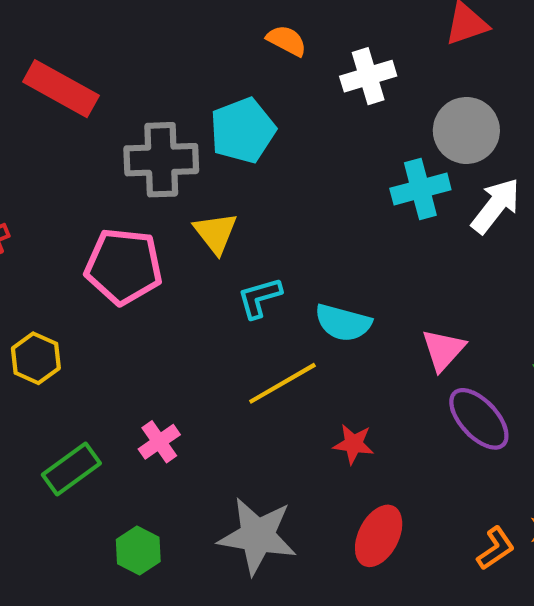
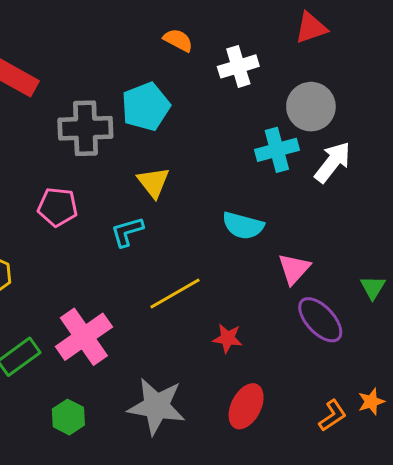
yellow triangle: (216, 233) -> (153, 182), moved
pink pentagon: (124, 266) -> (58, 207), size x0.7
cyan L-shape: (259, 298) -> (127, 232), moved
cyan semicircle: (343, 323) -> (243, 226), moved
pink cross: (159, 442) -> (84, 337), size x1.8

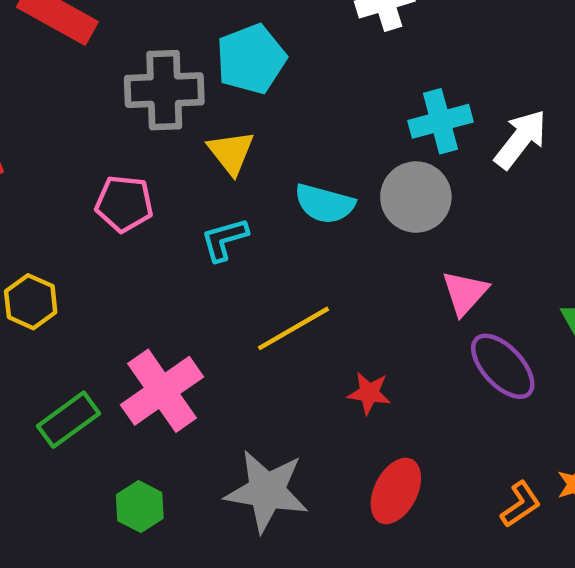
gray circle: (311, 107) -> (416, 197), moved
yellow triangle: (153, 182) -> (231, 152), moved
cyan semicircle: (243, 226) -> (325, 204), moved

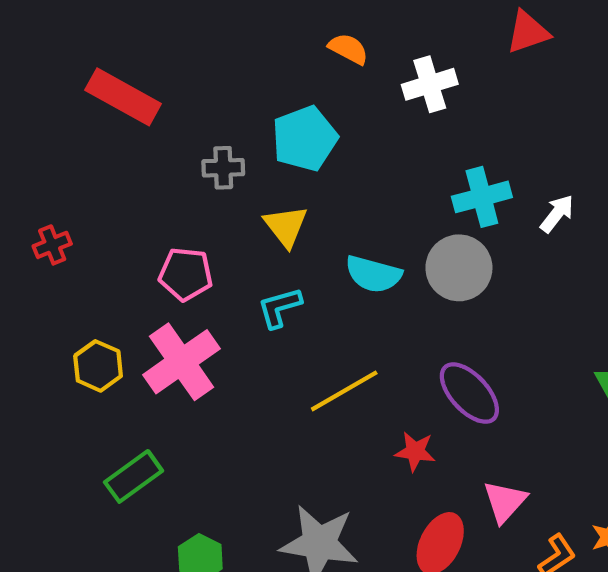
gray cross: (164, 90) -> (223, 168), size x0.6
white arrow: (521, 139) -> (557, 214), size x0.7
pink triangle: (465, 293) -> (505, 502), moved
purple ellipse: (503, 366) -> (469, 393), moved
pink cross: (162, 391) -> (181, 362), moved

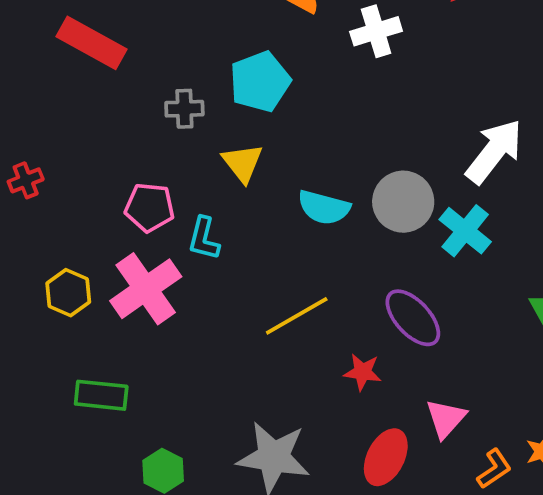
cyan cross: (482, 197) -> (465, 231), moved, turned -36
white arrow: (557, 214) -> (494, 151), size x1.8
cyan L-shape: (280, 308) -> (204, 238), moved, turned -60
green rectangle: (134, 476) -> (101, 395), turned 42

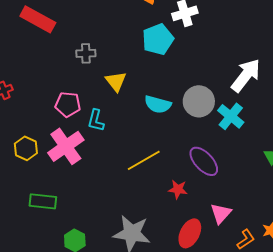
cyan pentagon: (260, 82) -> (158, 39), moved

